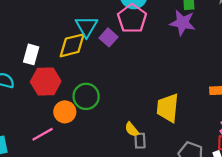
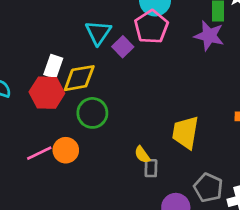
yellow diamond: (72, 45) -> (79, 78), moved
white rectangle: (31, 54) -> (53, 66), moved
orange circle: (65, 112) -> (66, 150), moved

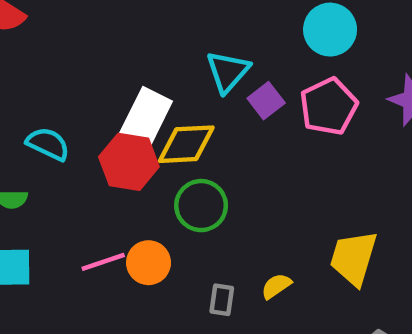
pink pentagon: (151, 27) -> (329, 106), moved
white rectangle: (53, 66) -> (145, 119), size x1.5
yellow semicircle: (142, 155) -> (276, 286), turned 84
gray rectangle: (151, 168) -> (222, 300), moved

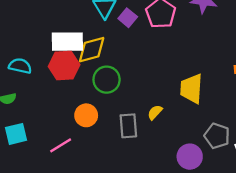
white rectangle: (145, 119) -> (67, 42), turned 76
pink line: (103, 262) -> (61, 145), moved
gray rectangle: (222, 300) -> (128, 126), size x1.5

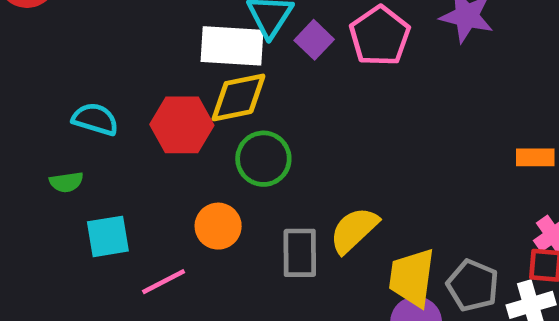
white rectangle: (67, 42) -> (232, 46), moved
yellow trapezoid: (191, 89) -> (412, 278), moved
yellow semicircle: (155, 112) -> (354, 230), size x1.6
cyan square: (16, 134) -> (108, 236), moved

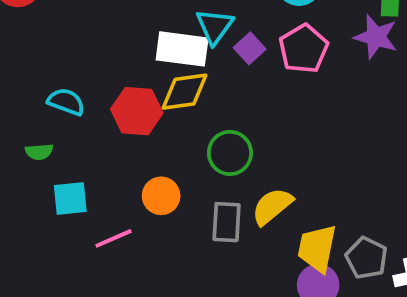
green circle: (263, 159) -> (230, 153), moved

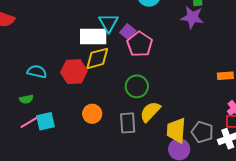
pink pentagon: (304, 49) -> (140, 44), moved
green circle: (230, 153) -> (137, 86), moved
pink line: (113, 238) -> (30, 122), moved

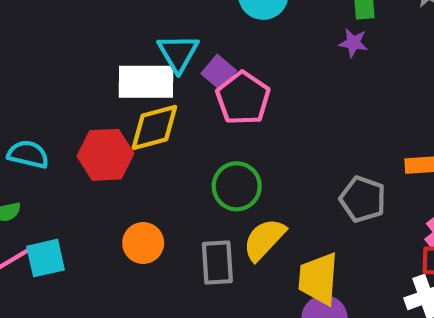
purple star: (192, 17) -> (353, 43), size x0.6
gray pentagon: (202, 132) -> (363, 199), moved

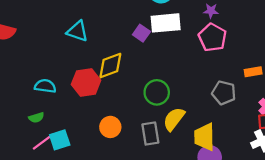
cyan triangle: (178, 53) -> (78, 31), moved, turned -35
white rectangle: (146, 82) -> (166, 23), moved
pink pentagon: (243, 98) -> (212, 37), moved

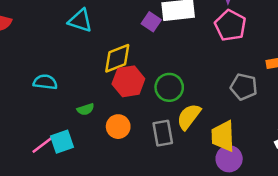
red hexagon: (86, 82) -> (128, 81), moved
green semicircle: (36, 118) -> (86, 109), moved

